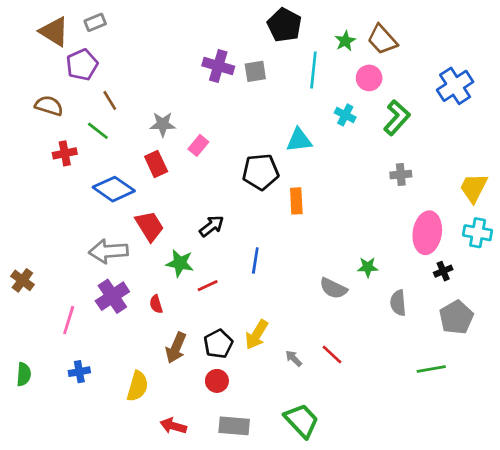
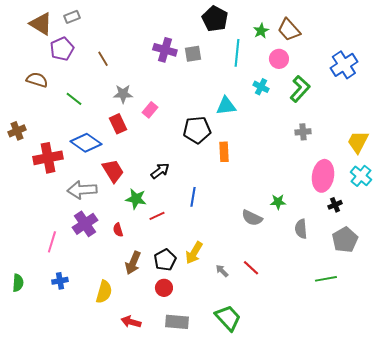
brown line: (110, 100) -> (103, 59), moved
red cross: (65, 153) -> (48, 158), moved, size x1.6
cyan cross: (478, 233) -> (361, 176), turned 30
brown cross: (22, 280) -> (17, 131), moved, turned 30

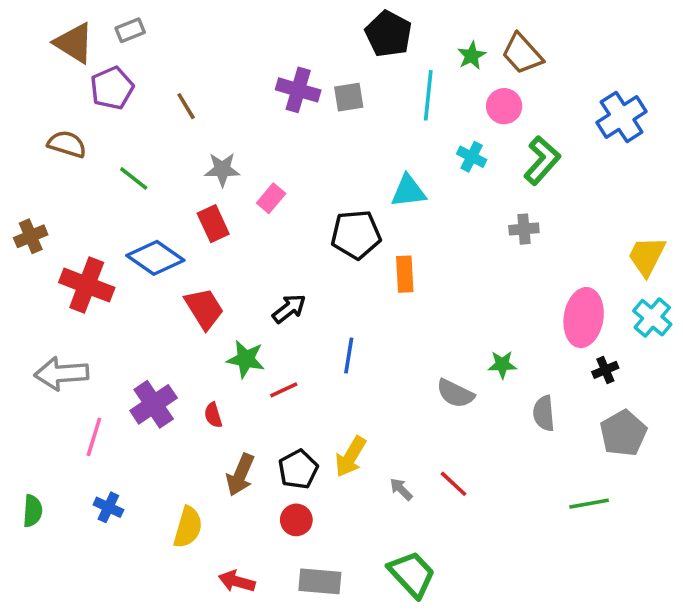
gray cross: (303, 132) -> (524, 229), moved
red cross: (48, 158) -> (87, 285), turned 32
gray arrow: (82, 190) -> (61, 374), moved
blue cross: (60, 281) -> (108, 507), turned 35

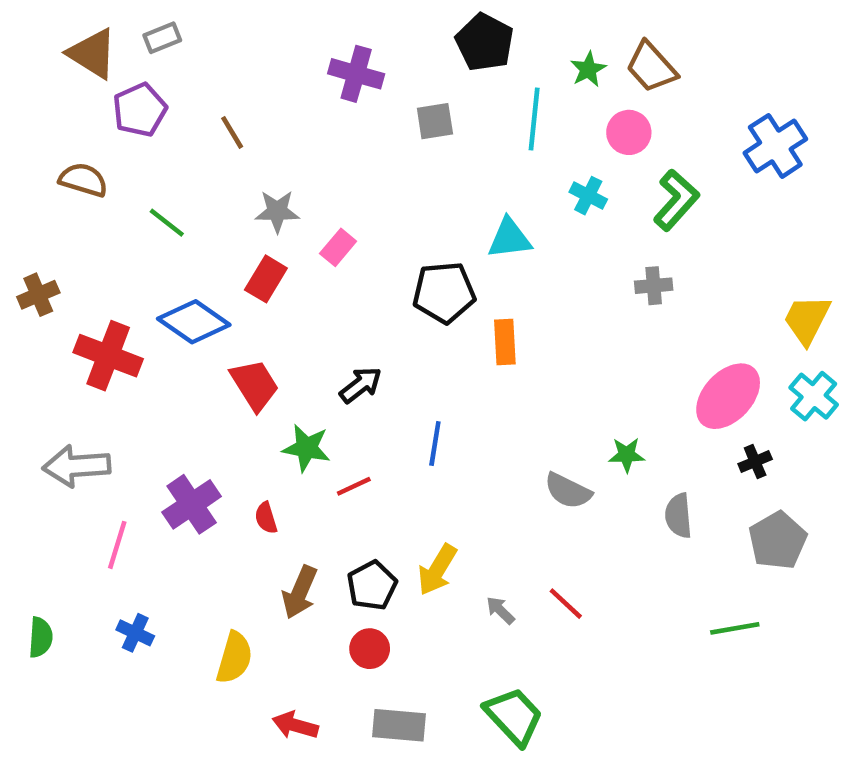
purple cross: (298, 90) -> (356, 74), moved
red rectangle: (213, 224) -> (266, 279), turned 56
pink ellipse: (584, 318) -> (728, 396), turned 34

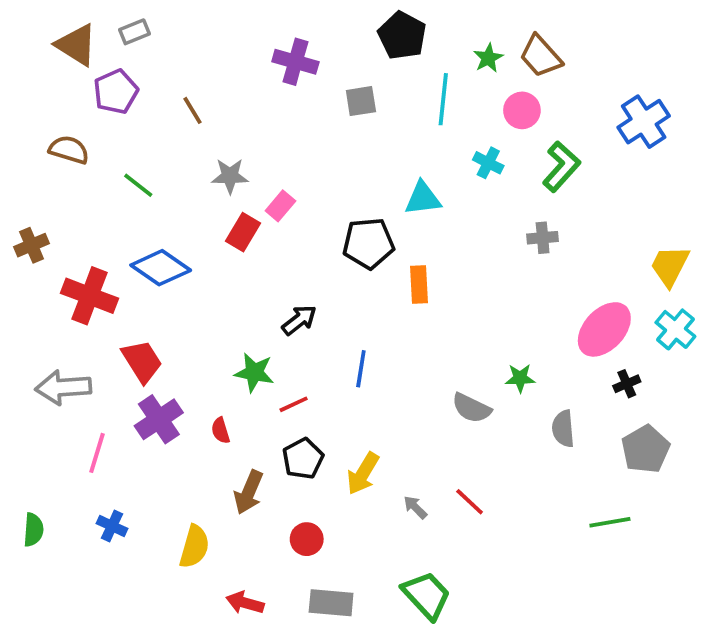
red rectangle: (266, 279) -> (243, 232), moved
red trapezoid: (255, 385) -> (142, 361), moved
black pentagon: (372, 586) -> (303, 459), moved

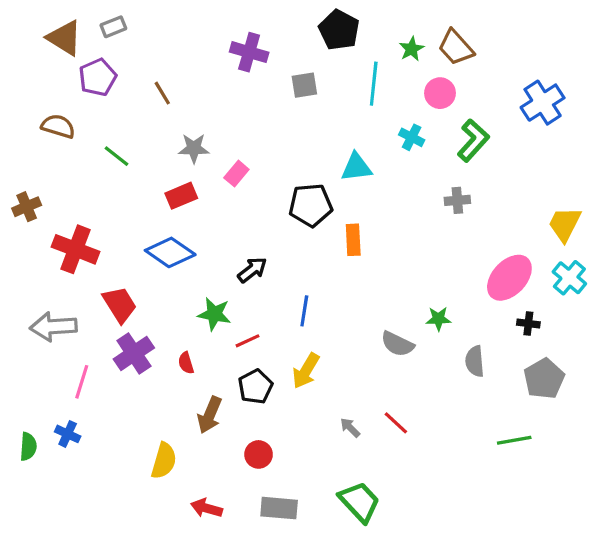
red rectangle: (243, 232) -> (181, 196), moved, turned 36
blue diamond: (161, 268) -> (170, 252), moved
black cross: (627, 384) -> (528, 323), turned 30
yellow arrow: (363, 474) -> (306, 371), moved
blue cross: (112, 526) -> (68, 434), moved

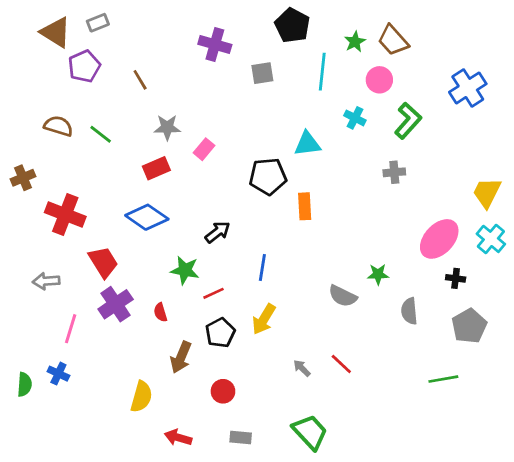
brown semicircle: (58, 126) -> (58, 126), moved
gray arrow: (53, 327) -> (46, 281), size x0.7
gray rectangle: (279, 508) -> (241, 438), size x0.7

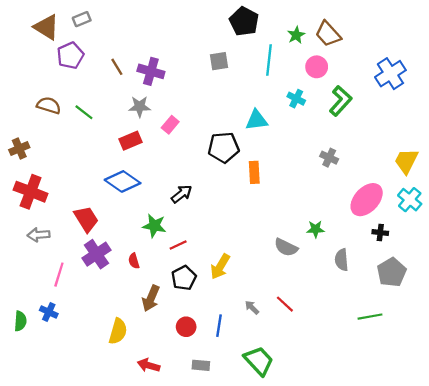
purple cross: (215, 44) -> (151, 71), moved
gray cross: (394, 172) -> (329, 158), moved, turned 30
red cross: (65, 214) -> (31, 192), moved
blue line: (262, 268) -> (219, 326), moved

